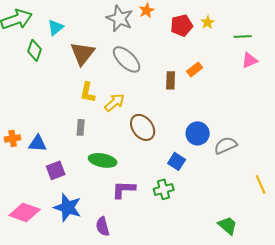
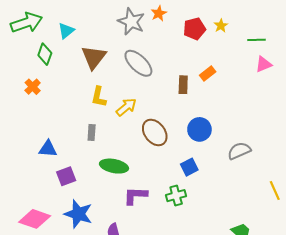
blue circle: (198, 133) -> (199, 129), moved
orange cross: (13, 138) -> (33, 87), moved, turned -35
blue square: (177, 161) -> (189, 167), turned 30

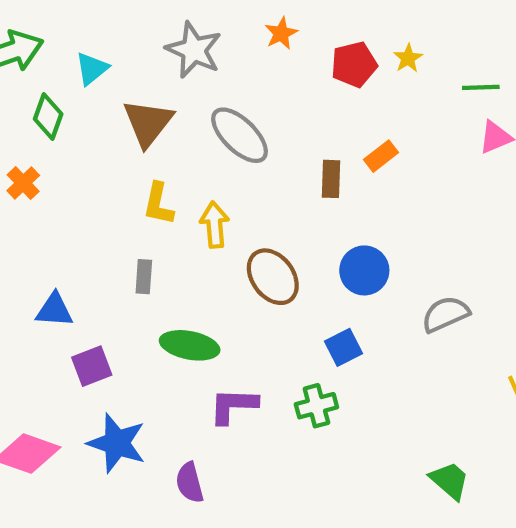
gray star: (131, 22) -> (194, 50), moved
yellow arrow: (126, 107) -> (215, 225), turned -55

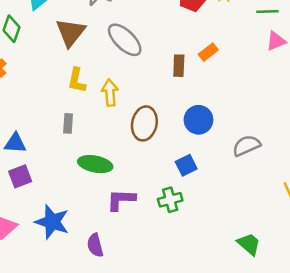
brown ellipse: (273, 277) -> (144, 123), turned 48
purple square: (92, 366) -> (20, 176), moved

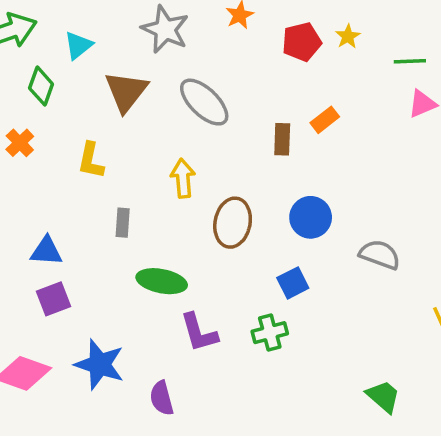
yellow L-shape: (77, 80) -> (91, 161), moved
gray semicircle: (246, 146) -> (380, 255), turned 44
purple L-shape: (121, 200) -> (199, 333), turned -108

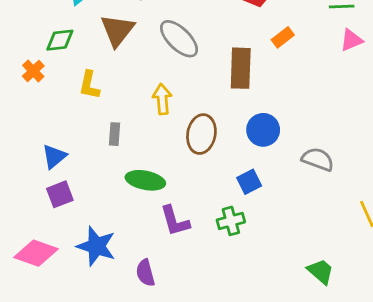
green diamond: (41, 86) -> (60, 40), moved, turned 64
orange rectangle: (325, 120) -> (283, 37), moved
brown rectangle: (282, 139) -> (241, 68), size x1.6
blue triangle: (46, 251) -> (54, 156), turned -44

